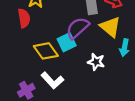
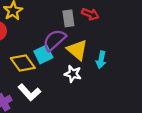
yellow triangle: (110, 27) -> (77, 50), moved

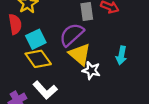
yellow triangle: (77, 50) -> (80, 54), moved
cyan square: (43, 54) -> (36, 39), moved

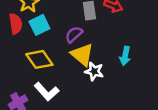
purple semicircle: (72, 35) -> (74, 34), size x0.7
cyan square: (36, 39) -> (39, 25), moved

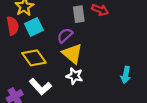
cyan arrow: (125, 56) -> (126, 75), moved
white star: (94, 71) -> (74, 76), moved

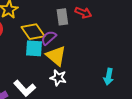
cyan square: (34, 27) -> (34, 48), moved, turned 30
yellow diamond: (34, 58) -> (33, 32), moved

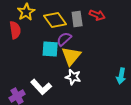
yellow diamond: (33, 32) -> (55, 20), moved
yellow triangle: (56, 56) -> (71, 56), turned 30

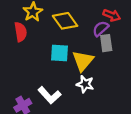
gray rectangle: (77, 19) -> (106, 43), moved
purple semicircle: (64, 39) -> (101, 29), moved

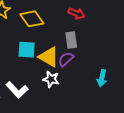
purple semicircle: (101, 29) -> (66, 59), moved
yellow triangle: (83, 61) -> (49, 57), turned -40

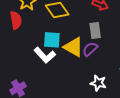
white star: (51, 79) -> (98, 83), moved
white L-shape: (17, 90) -> (45, 55), moved

